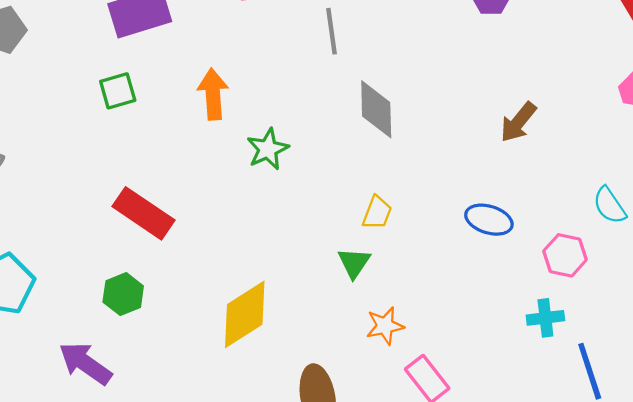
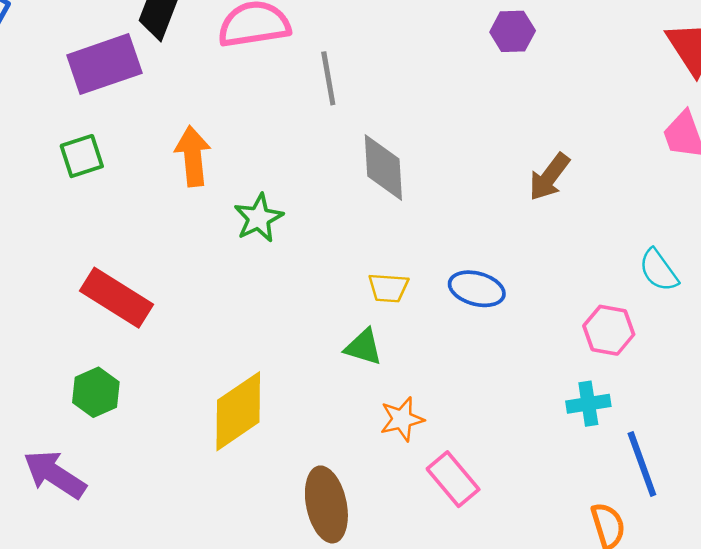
yellow trapezoid: (377, 213) -> (388, 288), turned 75
blue ellipse: (489, 220) -> (477, 289), moved
green triangle: (354, 263) -> (363, 347), turned -45

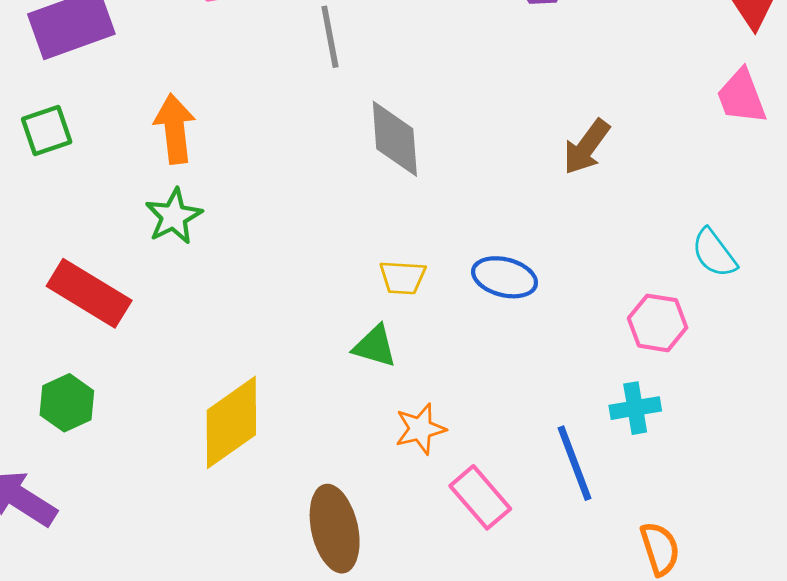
green star: (259, 218) -> (174, 216), moved
blue line: (642, 464) -> (575, 463), moved

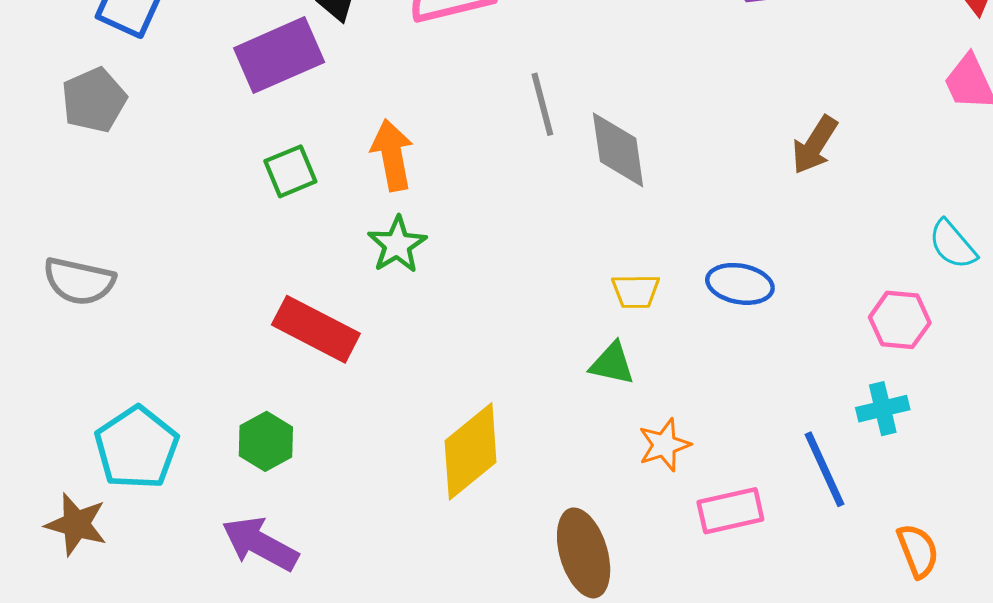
gray line: (330, 37) -> (542, 104), moved
green square: (47, 130) -> (290, 171), moved
green hexagon: (67, 403) -> (266, 441), moved
pink rectangle: (480, 497) -> (730, 511), turned -58

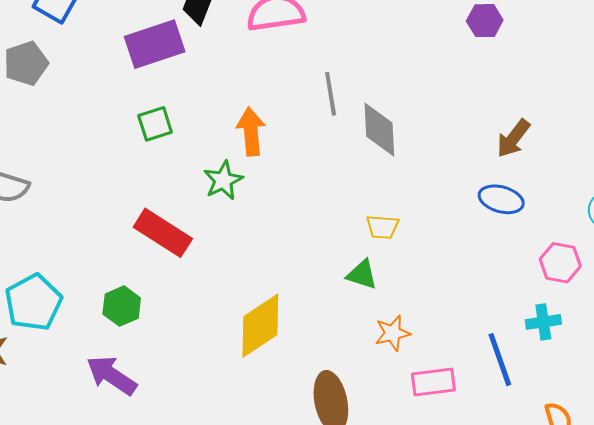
orange arrow: (392, 155) -> (251, 132), moved
blue ellipse: (740, 284) -> (501, 199), moved

